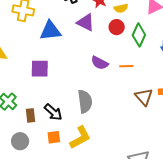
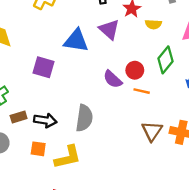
red circle: (117, 27) -> (135, 70), moved
blue triangle: (50, 31) -> (76, 41), moved
black arrow: (53, 112) -> (45, 120), turned -48
brown rectangle: (30, 115) -> (19, 117), turned 64

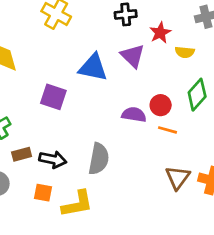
purple semicircle: (113, 79) -> (134, 115), turned 144

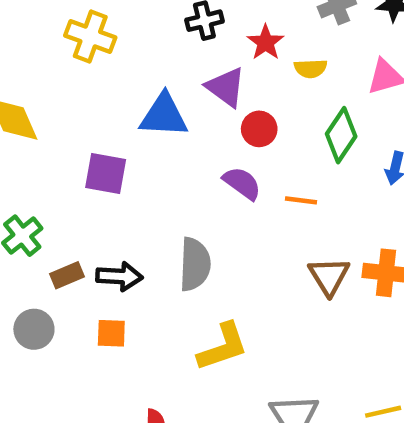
red circle: (161, 105) -> (259, 129), moved
purple semicircle: (134, 115) -> (242, 183), turned 35
yellow L-shape: (77, 204) -> (223, 347), moved

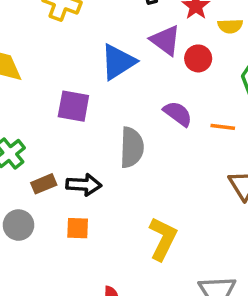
blue triangle: (164, 116) -> (118, 62), turned -36
red circle: (259, 129) -> (198, 58), moved
gray semicircle: (195, 264) -> (132, 147), moved
yellow L-shape: (223, 347) -> (163, 239), turned -45

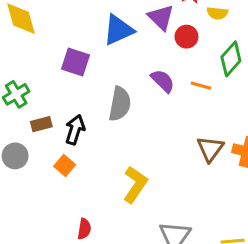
orange line: (223, 127) -> (201, 86), moved
black arrow: (84, 185) -> (75, 130), turned -84
orange square: (78, 228) -> (65, 166), turned 30

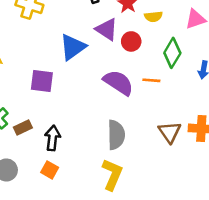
purple semicircle: (163, 81) -> (118, 83), size x1.4
gray semicircle: (120, 104) -> (116, 135), moved
brown rectangle: (41, 124) -> (23, 127), moved

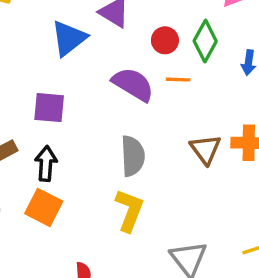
red circle: (131, 41) -> (165, 40), moved
purple square: (42, 81) -> (49, 108), moved
orange square: (50, 170) -> (44, 207), size x1.5

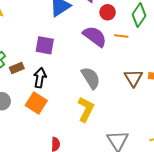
red circle: (165, 40) -> (108, 12), moved
gray semicircle: (133, 156) -> (91, 78), turned -35

